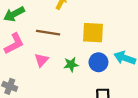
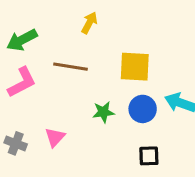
pink triangle: (41, 60) -> (55, 137), moved

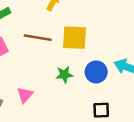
yellow square: (135, 67) -> (75, 38), moved

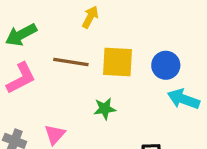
blue circle: (96, 72) -> (166, 65), moved

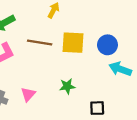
green star: (105, 109) -> (67, 86), moved

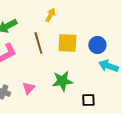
brown line: (40, 43) -> (38, 43), turned 65
green star: (67, 86) -> (62, 81), size x1.5

